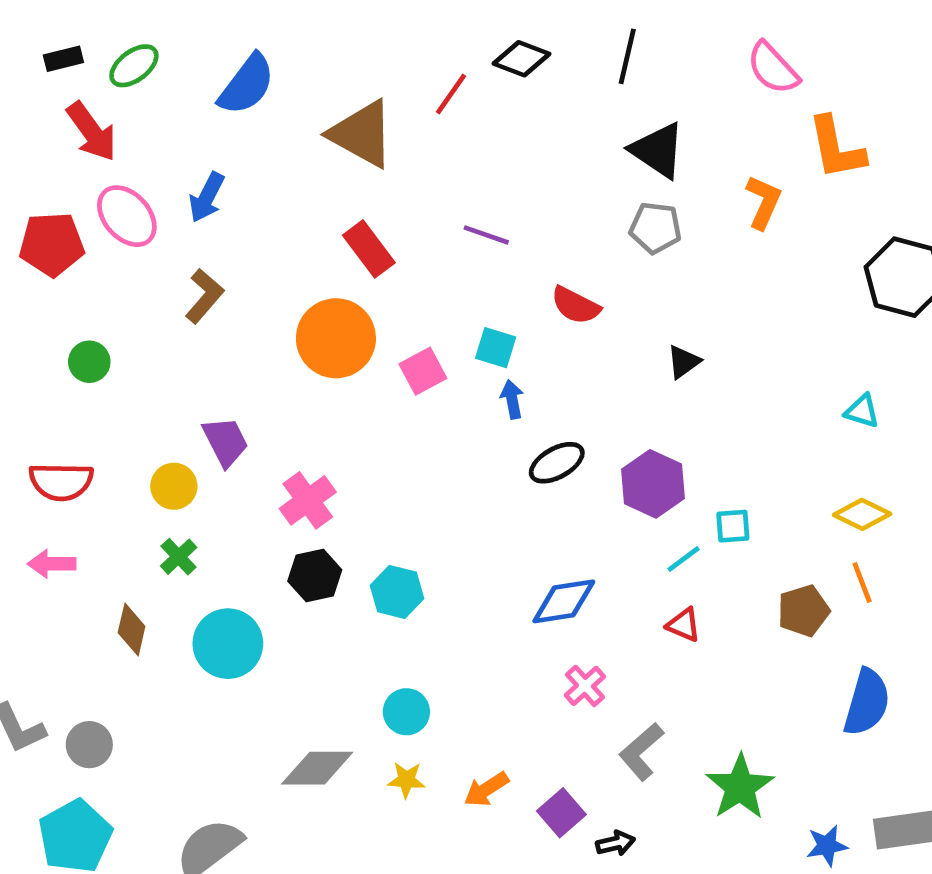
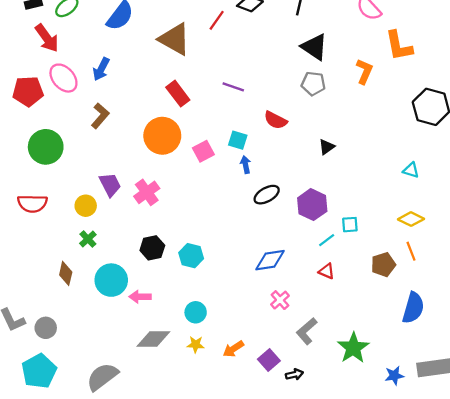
green circle: (89, 362) -> (46, 147), size x1.8
pink cross: (308, 500) -> (147, 192), moved
pink arrow: (52, 564) -> (140, 297), moved

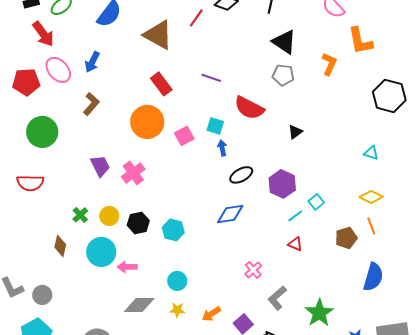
red semicircle: (276, 120) -> (249, 108), size x1.4
yellow circle: (86, 206) -> (109, 216), moved
cyan square: (350, 225) -> (316, 202), turned -35
blue diamond: (270, 260) -> (230, 214), moved

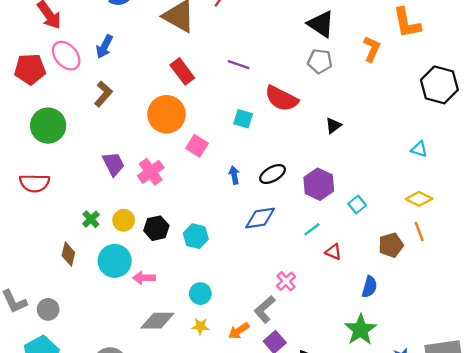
pink square: (184, 136) -> (197, 146), moved, turned -30
blue arrow: (222, 148) -> (234, 175), moved
cyan line: (295, 216) -> (312, 229), moved
blue semicircle: (373, 277) -> (369, 287), moved, size x0.7
gray L-shape: (277, 298) -> (265, 309), moved

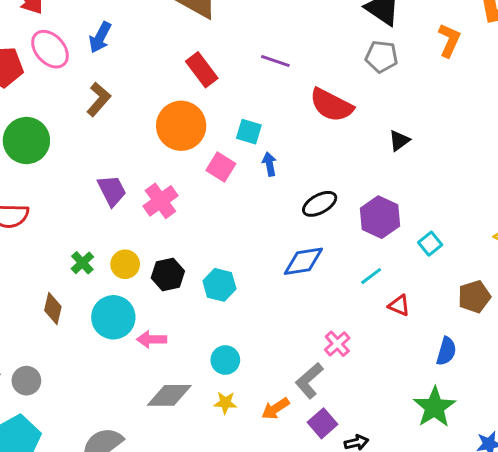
cyan square: (243, 119) -> (249, 132), moved
blue arrow: (234, 175) -> (270, 164), moved

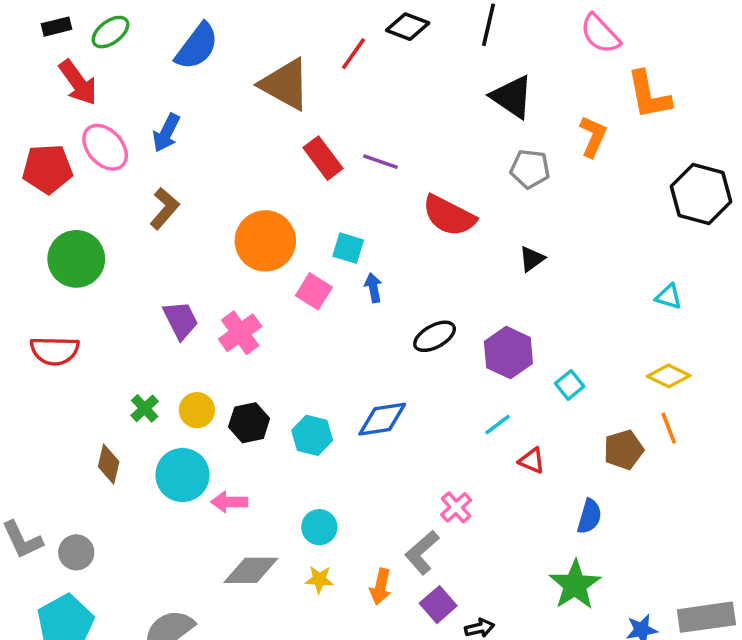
gray pentagon: (381, 57) -> (530, 169), moved
red rectangle: (202, 70) -> (323, 158), moved
blue diamond: (303, 261) -> (382, 419), moved
orange arrow: (275, 409) -> (381, 587), turned -44

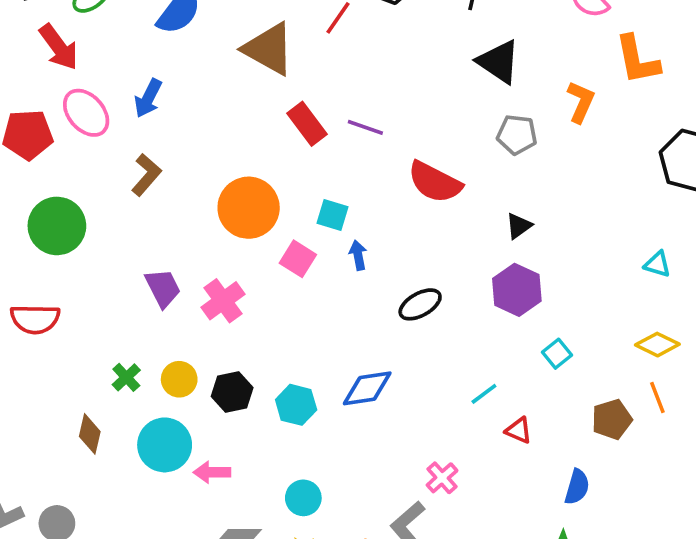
purple hexagon: (508, 353) -> (517, 290), moved

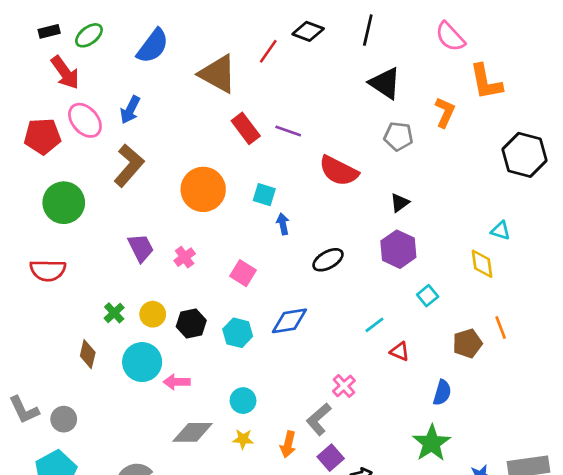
brown L-shape: (146, 175) -> (129, 166), size x1.4
pink square: (298, 259) -> (243, 273), moved
pink cross: (223, 301) -> (185, 257), size x0.7
yellow diamond: (657, 345) -> (482, 264), moved, turned 56

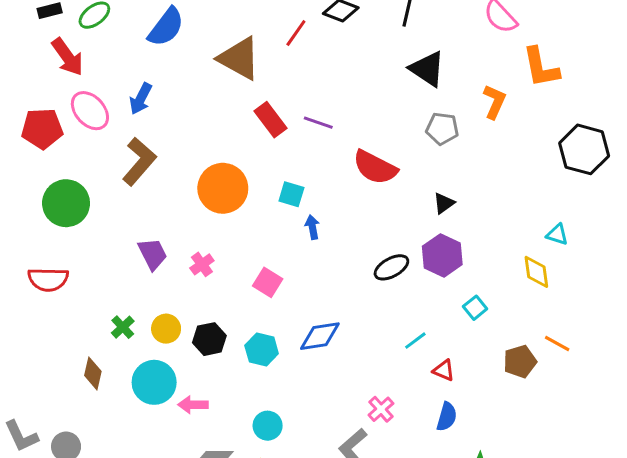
black ellipse: (328, 260) -> (391, 267), moved
orange line: (501, 328) -> (557, 344), turned -40
blue semicircle: (442, 393) -> (447, 417), moved

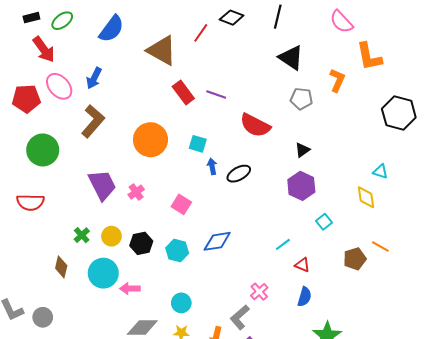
purple trapezoid: (153, 254) -> (102, 185), size x1.4
black ellipse: (391, 267) -> (239, 174), moved

